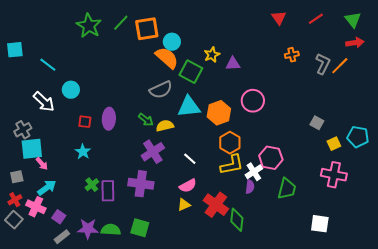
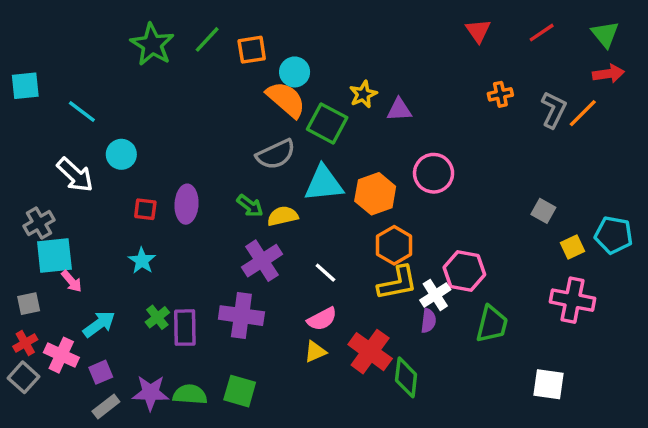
orange square: (147, 29) -> (252, 50), size x0.7
cyan arrow: (47, 188) -> (99, 324), moved
purple square: (59, 217) -> (101, 372), turned 32

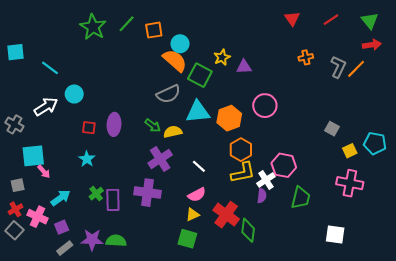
white arrow: (75, 175) -> (46, 107), turned -75
gray cross: (39, 223) -> (14, 124), moved, turned -30
green square: (240, 391) -> (187, 239), moved

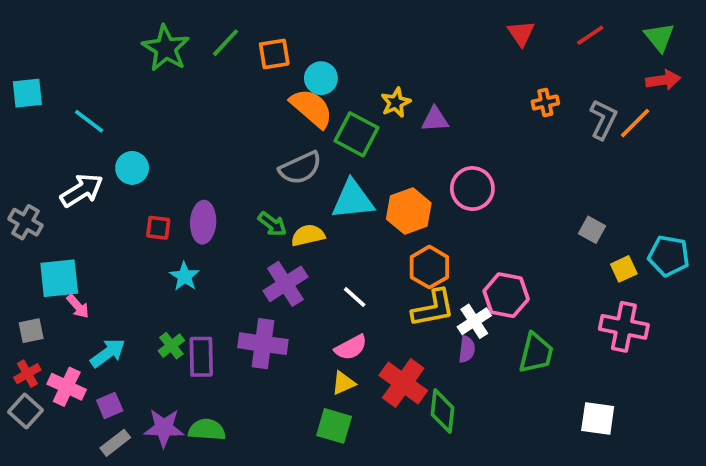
cyan star: (87, 159) -> (184, 276), moved

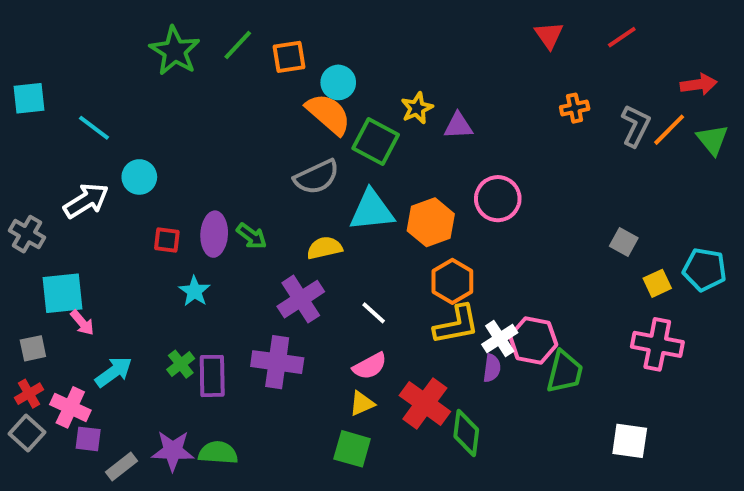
green triangle: (659, 37) -> (712, 140), moved
green arrow: (272, 224) -> (252, 236), moved
pink hexagon: (506, 295) -> (533, 340), moved
purple square: (110, 405) -> (88, 439), moved, turned 30

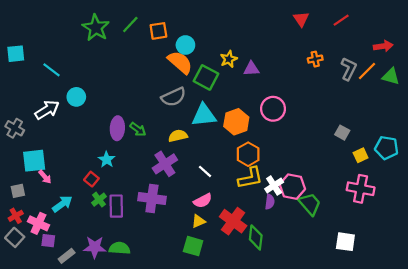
green triangle: (712, 140) -> (391, 76), turned -36
red square: (167, 240) -> (91, 179), moved, turned 32
green trapezoid: (565, 372) -> (310, 204), turned -55

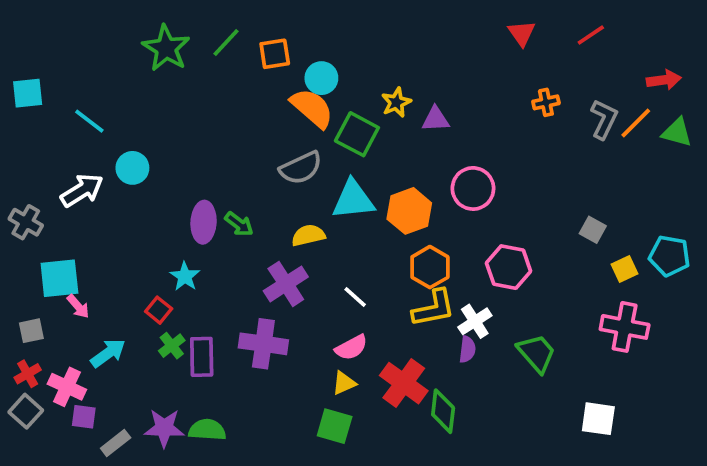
pink hexagon: (292, 187) -> (509, 267), moved

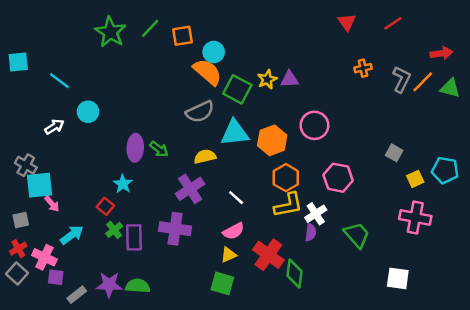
yellow star: (396, 102) -> (267, 79), moved
white arrow: (82, 190) -> (54, 127), size x0.7
gray cross: (26, 222) -> (26, 165), moved

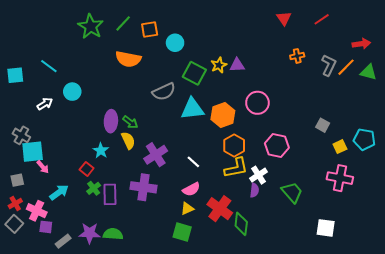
cyan square: (18, 62) -> (15, 75), moved
orange semicircle: (207, 72) -> (128, 59), moved, turned 150
yellow semicircle: (205, 157) -> (128, 140), moved, turned 78

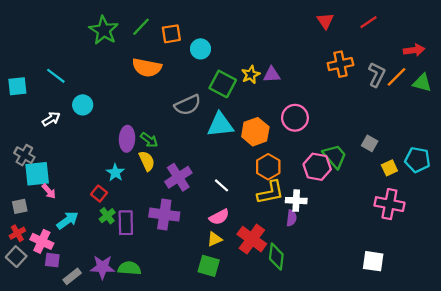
orange cross: (297, 56) -> (340, 64), size x1.5
white cross: (258, 175) -> (296, 201), turned 36
green trapezoid: (292, 192) -> (335, 156), moved

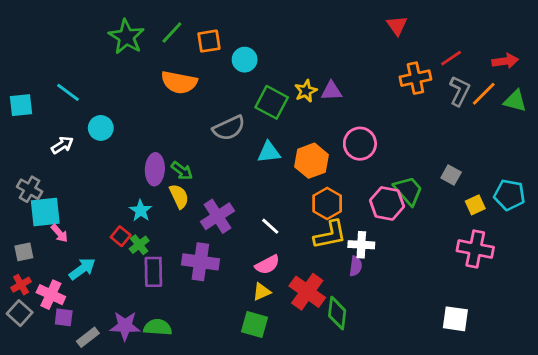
red line: (368, 22) -> (451, 58), moved
cyan triangle: (220, 125) -> (269, 152), size x0.7
green cross: (107, 216) -> (139, 245), moved

